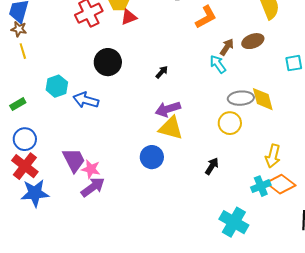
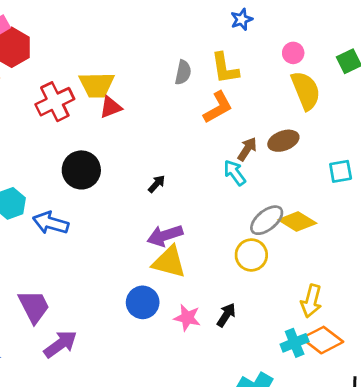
gray ellipse: (241, 98) -> (267, 220), turned -35
yellow diamond: (263, 99) -> (297, 222), turned -44
pink star: (91, 169) -> (187, 318), moved

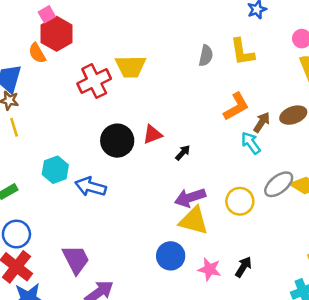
red triangle: (111, 107) -> (152, 134), moved
orange L-shape: (218, 107) -> (236, 107), moved
yellow circle: (251, 255) -> (240, 201), moved

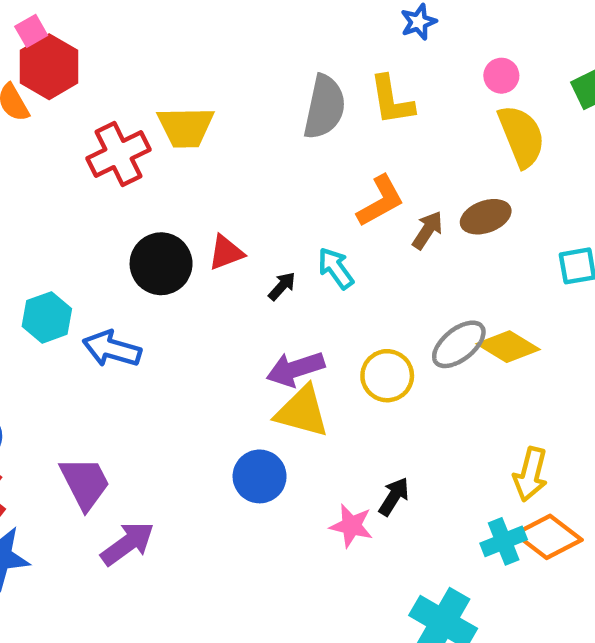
gray semicircle: (206, 56) -> (324, 107), size x1.6
cyan arrow: (251, 143) -> (336, 268), moved
pink star: (209, 269) -> (351, 526), moved

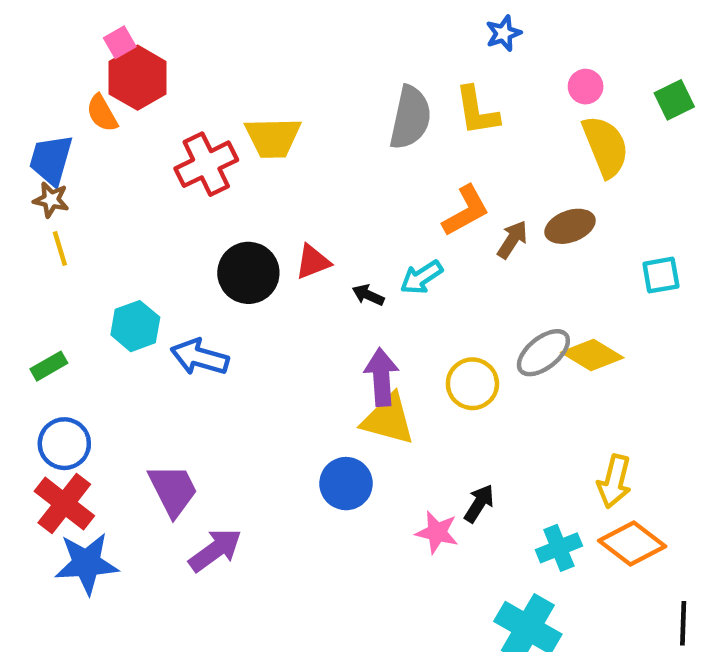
cyan arrow: (336, 268) -> (421, 277), turned -87
black arrow: (282, 286) -> (368, 295), turned -108
purple arrow: (295, 369) -> (381, 377), turned 104
cyan cross: (504, 541) -> (559, 548), moved

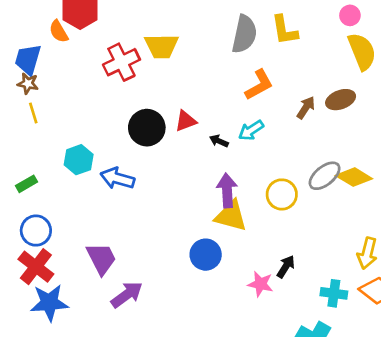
orange L-shape: (466, 211) -> (259, 85), moved
cyan cross: (559, 548) -> (334, 293), turned 30

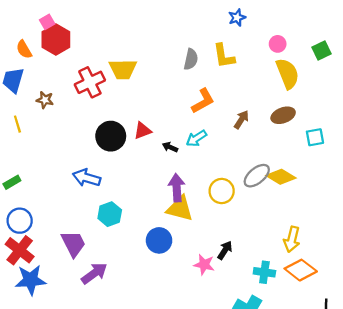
orange semicircle: (59, 31) -> (24, 49), moved
gray semicircle: (244, 34) -> (191, 59), size x0.7
brown star: (28, 84) -> (45, 100), moved
brown ellipse: (341, 100) -> (283, 115), moved
cyan hexagon: (79, 160) -> (110, 214), moved

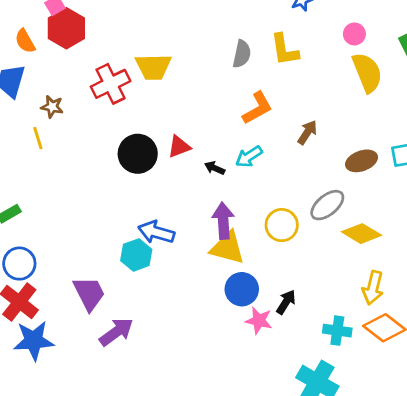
brown ellipse: (283, 115) -> (362, 161), moved
yellow line: (17, 124) -> (38, 138), moved
yellow diamond: (281, 177) -> (362, 234), moved
blue arrow: (87, 178) -> (156, 232), moved
blue circle: (159, 240) -> (242, 289), moved

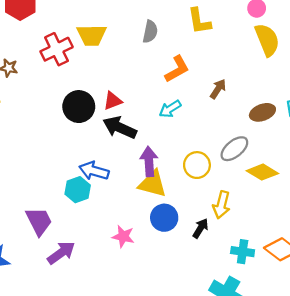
gray semicircle: (242, 54) -> (150, 32), moved
black arrow: (215, 168) -> (120, 128), moved, size x2.0
yellow arrow: (373, 288) -> (222, 205), moved
pink star: (259, 321) -> (123, 236), moved

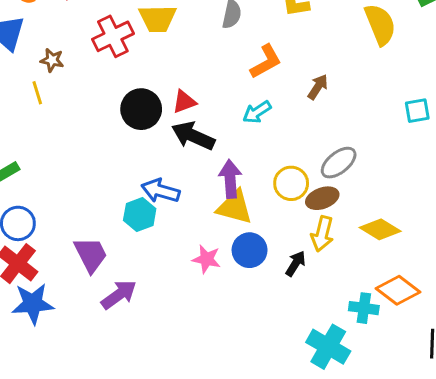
brown ellipse: (262, 112) -> (322, 198), moved
yellow diamond: (262, 172) -> (380, 229), moved
pink star: (123, 236) -> (206, 259), moved
cyan cross: (243, 252) -> (364, 308), moved

